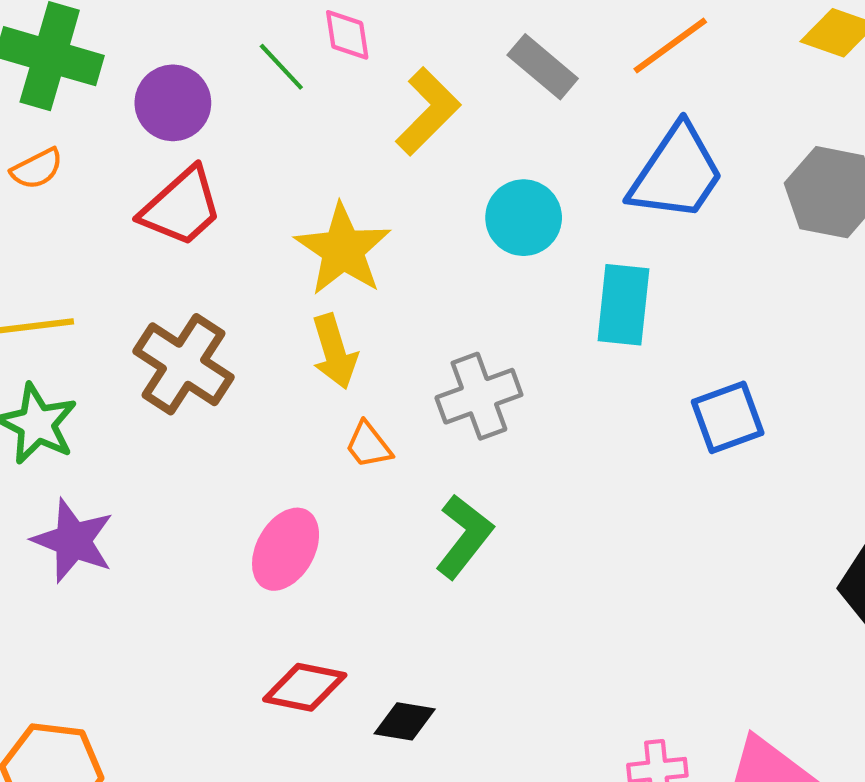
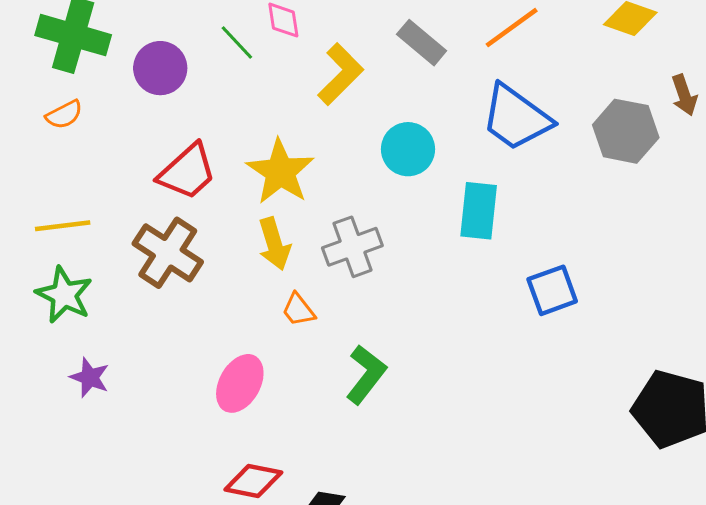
blue trapezoid: (677, 173) -> (516, 118), turned 92
red trapezoid: (181, 207) -> (187, 172), moved
gray cross: (479, 396) -> (352, 247), moved
purple star: (73, 541) -> (90, 377), size x0.7

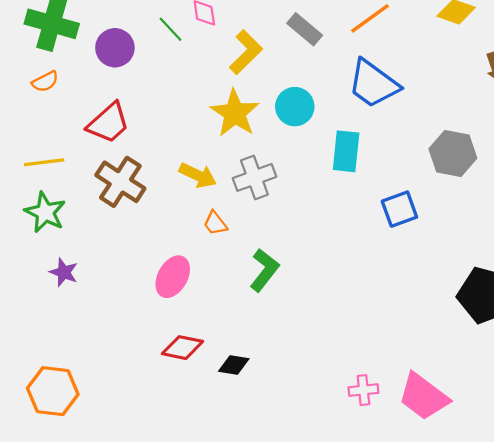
gray hexagon: (626, 131) -> (453, 153), moved
red trapezoid: (187, 172) -> (108, 123), moved
yellow star: (280, 172) -> (235, 113), moved
yellow arrow: (274, 244) -> (198, 175), turned -48

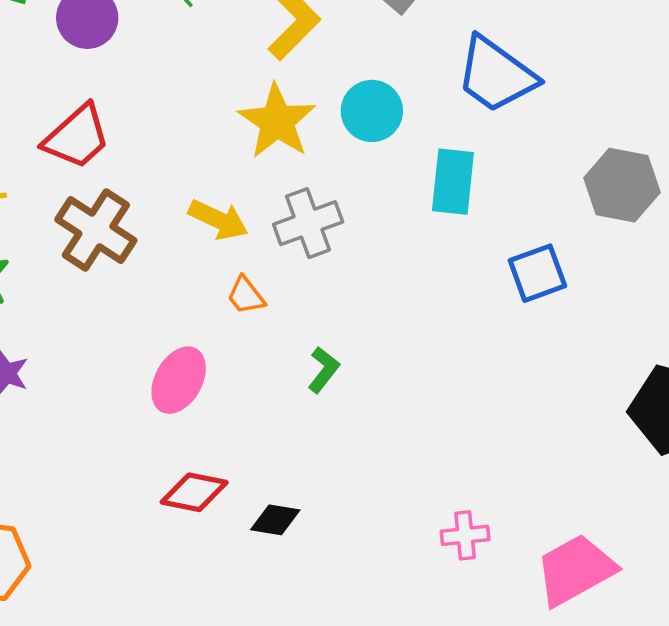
green L-shape: (264, 270) -> (324, 370), size x0.7
pink cross: (363, 390) -> (465, 535), moved
pink trapezoid: (423, 397) -> (575, 570), turned 114

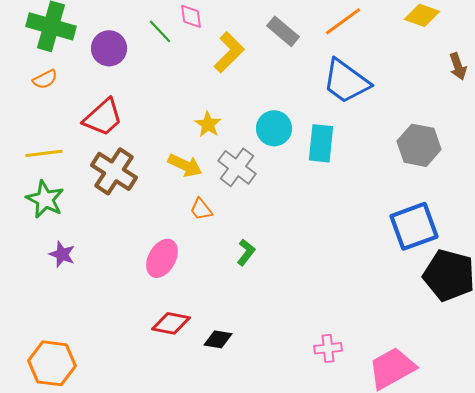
cyan circle: (372, 111) -> (274, 128), moved
yellow star: (277, 121) -> (208, 124), moved, size x0.6
gray cross: (308, 223) -> (237, 167), turned -33
blue square: (537, 273) -> (414, 226), moved, size x1.4

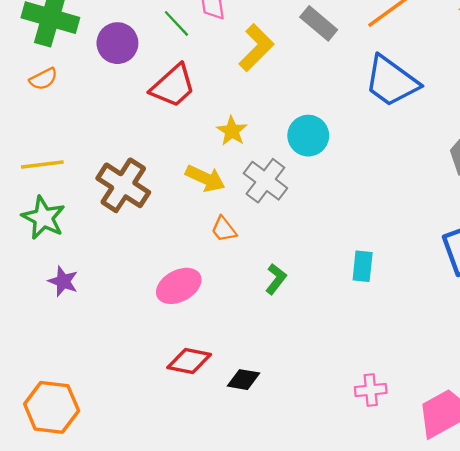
red trapezoid: (103, 117) -> (173, 86), moved
cyan rectangle: (321, 143) -> (363, 266), moved, size x0.7
pink ellipse: (162, 258) -> (179, 286), turned 33

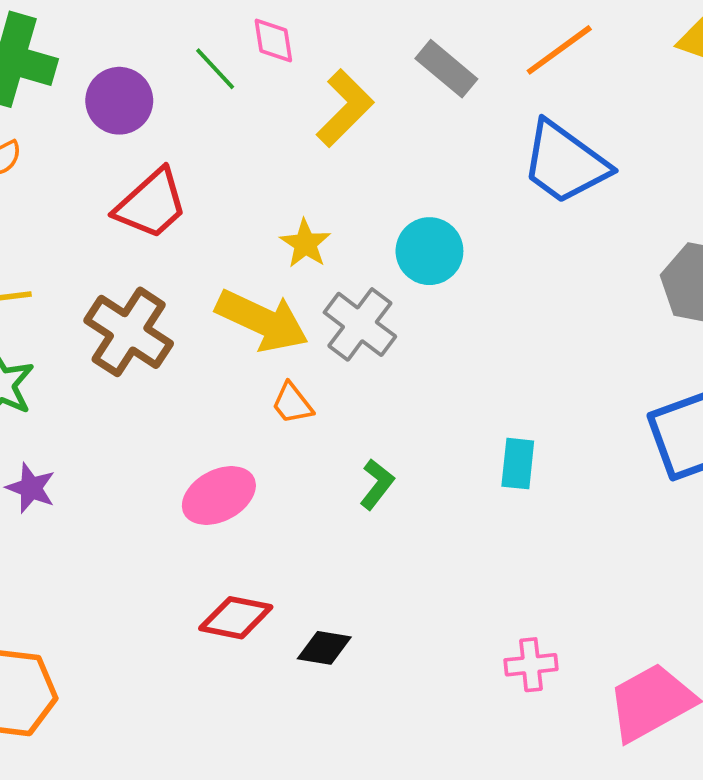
red trapezoid: (173, 86) -> (151, 204), moved
yellow arrow: (205, 178) -> (262, 321), size x1.4

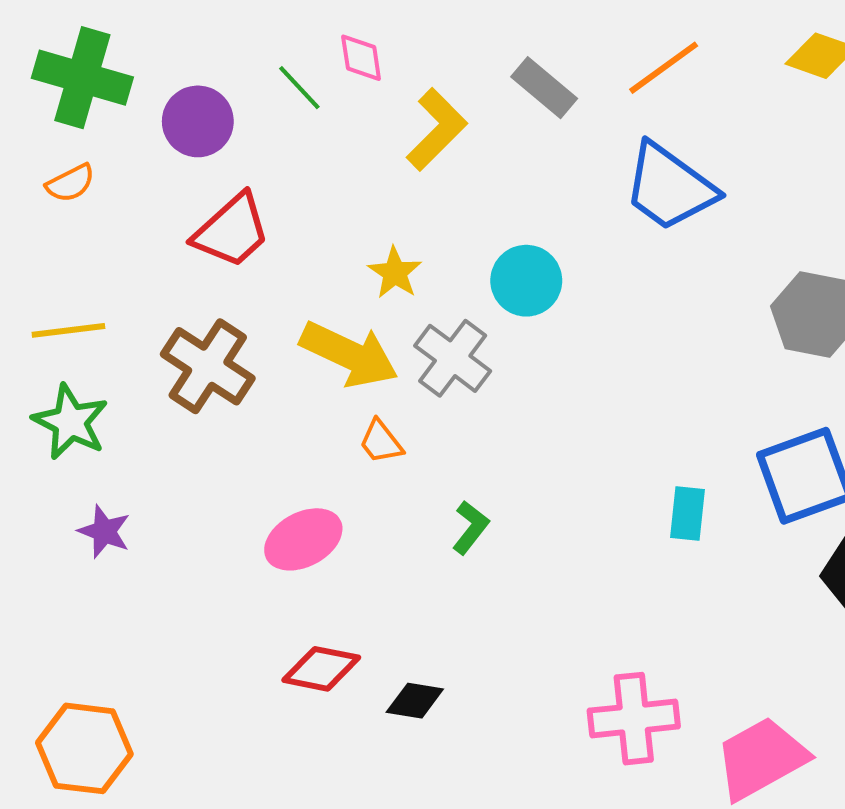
cyan rectangle: (518, 464) -> (687, 514), moved
pink cross: (531, 665) -> (634, 719), size x1.6

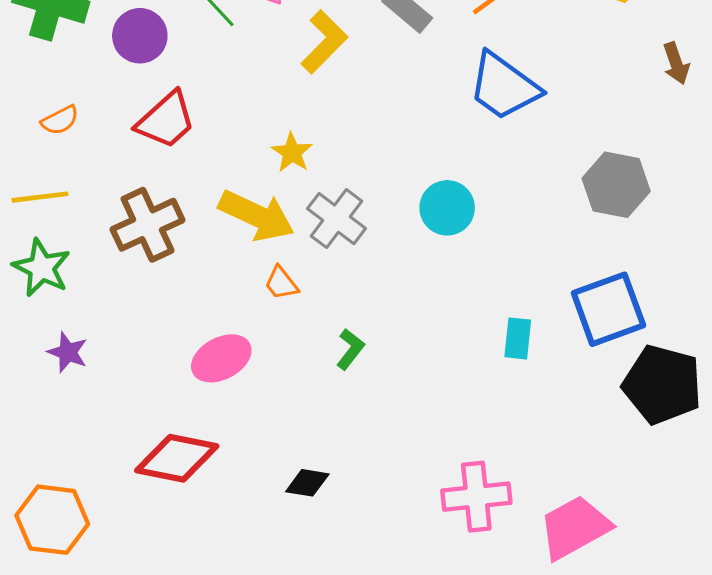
orange semicircle: (70, 183) -> (60, 120), moved
cyan circle: (526, 281) -> (447, 208), moved
brown cross: (208, 366) -> (148, 225), turned 32
red diamond: (321, 669) -> (177, 458), moved, size x1.4

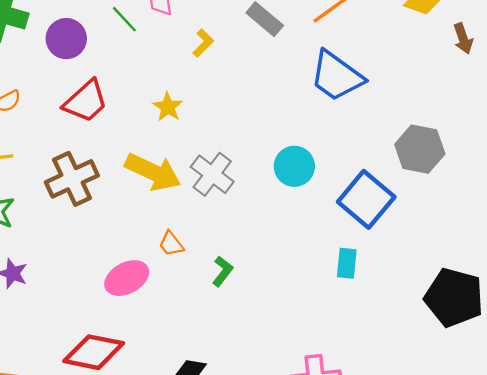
yellow L-shape: (324, 42) -> (203, 43), size x0.6
brown arrow: (676, 63) -> (463, 39), moved
yellow star: (292, 153) -> (168, 107), moved
orange trapezoid: (281, 283) -> (171, 244), moved
blue square: (608, 309) -> (366, 199), moved, turned -30

